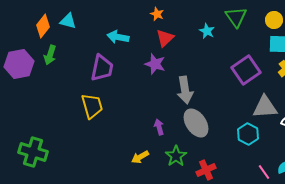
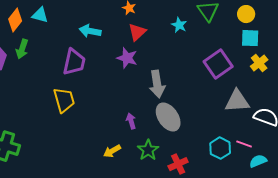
cyan hexagon: (248, 134) -> (220, 148), moved
pink line: (264, 172) -> (244, 144), moved, turned -35

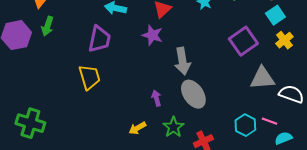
cyan square: (250, 38) -> (275, 15), turned -36

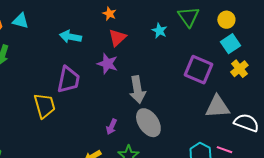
purple trapezoid: (99, 39) -> (68, 80), moved
purple square: (243, 41) -> (198, 70), turned -32
purple arrow: (156, 98) -> (111, 127), turned -140

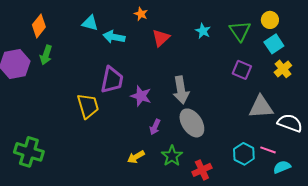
orange star: (109, 14) -> (141, 14), moved
green triangle: (188, 17) -> (240, 31), moved
cyan triangle: (20, 21) -> (90, 23), moved
purple star: (107, 64) -> (141, 96), moved
purple square: (198, 70) -> (242, 70), size x0.7

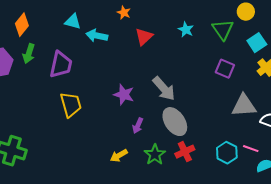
yellow circle: (270, 20) -> (246, 12), moved
purple trapezoid: (112, 80) -> (61, 65), moved
gray arrow: (181, 90) -> (164, 89), turned -32
red cross: (202, 170) -> (185, 152), moved

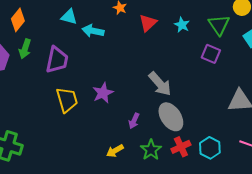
red triangle: (144, 37) -> (148, 23), moved
purple square: (225, 69) -> (211, 54), moved
purple star: (124, 95) -> (103, 93), moved, turned 30
cyan hexagon: (227, 153) -> (210, 148), moved

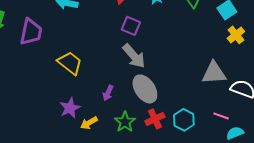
purple square: (211, 54) -> (131, 26), moved
purple star: (103, 93) -> (70, 108), moved
yellow trapezoid: (67, 100) -> (70, 63), moved, turned -36

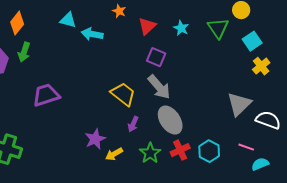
purple trapezoid: (31, 32) -> (46, 95), moved, turned -120
yellow trapezoid: (70, 63) -> (123, 94), moved
gray triangle: (214, 73) -> (239, 104), turned -40

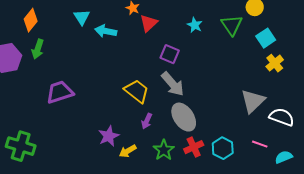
cyan triangle: (68, 20) -> (82, 17), turned 42
red triangle: (147, 26) -> (149, 23), moved
cyan semicircle: (260, 164) -> (284, 157), moved

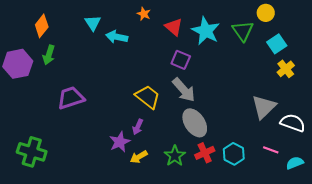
red triangle: (149, 23) -> (174, 27), moved, turned -36
cyan star: (195, 25) -> (206, 31), size x1.8
purple arrow: (147, 121) -> (138, 127), moved

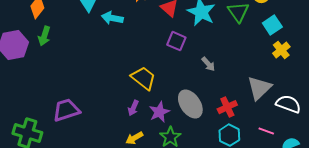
gray arrow: (184, 90) -> (208, 64), moved, size x0.6
purple trapezoid: (71, 98) -> (66, 110), moved
purple star: (120, 142) -> (159, 112), moved
red cross: (205, 153) -> (227, 107), moved

